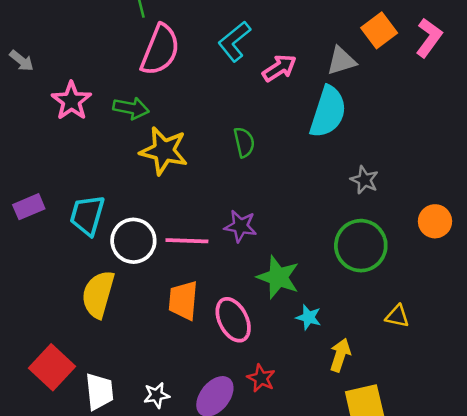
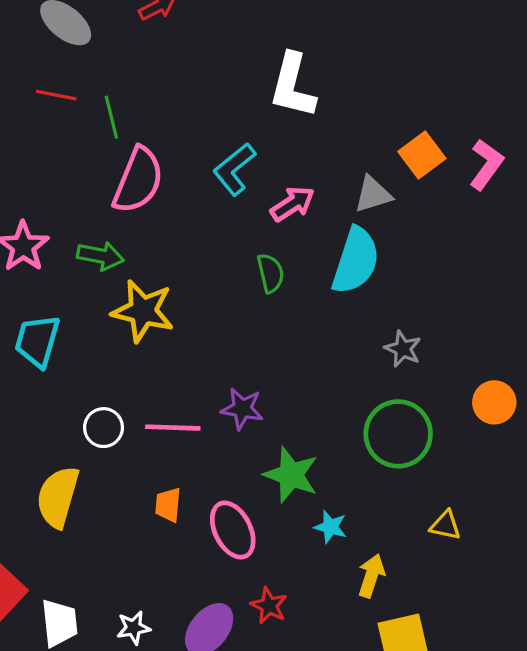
green semicircle: (244, 142) -> (271, 273), moved
cyan trapezoid: (87, 215) -> (37, 341), moved
white circle: (133, 241) -> (104, 428), size x0.7
orange trapezoid: (183, 300) -> (168, 505), size x0.7

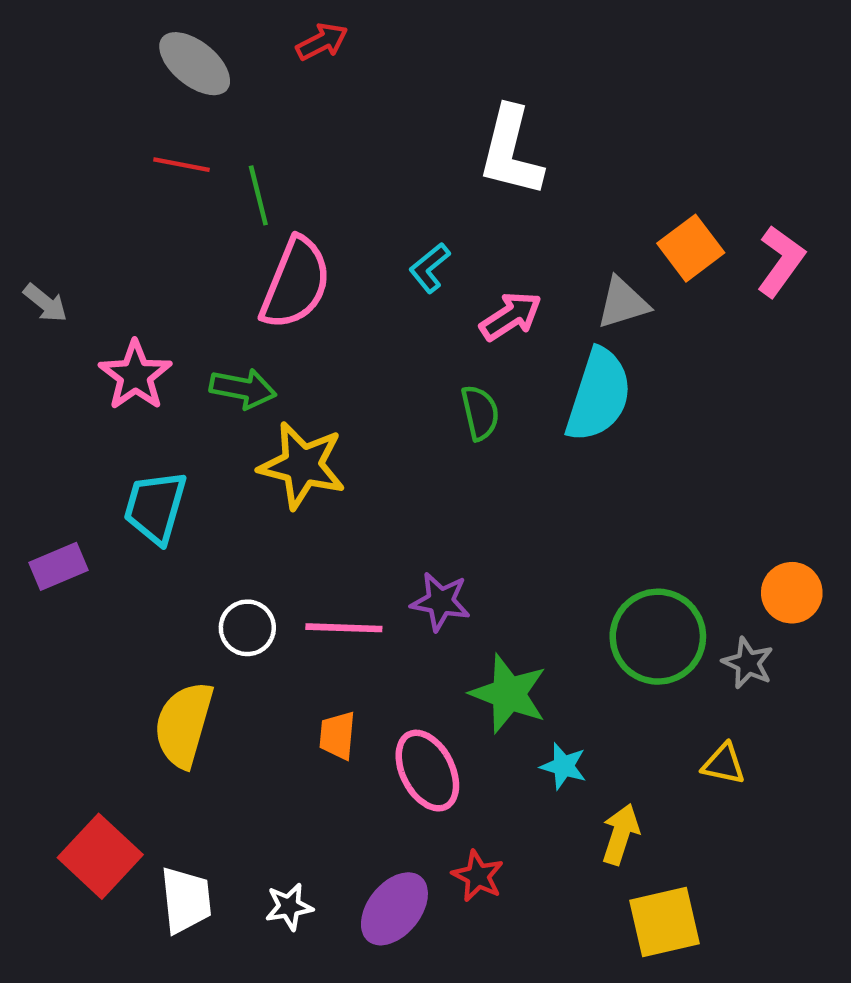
cyan L-shape: (234, 169) -> (430, 268), size x0.7
gray star: (403, 349) -> (748, 663), moved

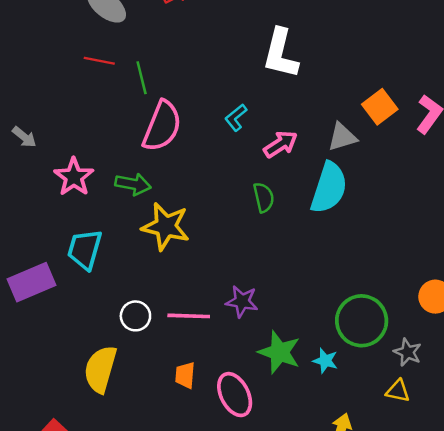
purple rectangle: (59, 566) -> (31, 282), size x1.5
gray star: (748, 663) -> (408, 352), moved
cyan star: (563, 766) -> (325, 361), moved

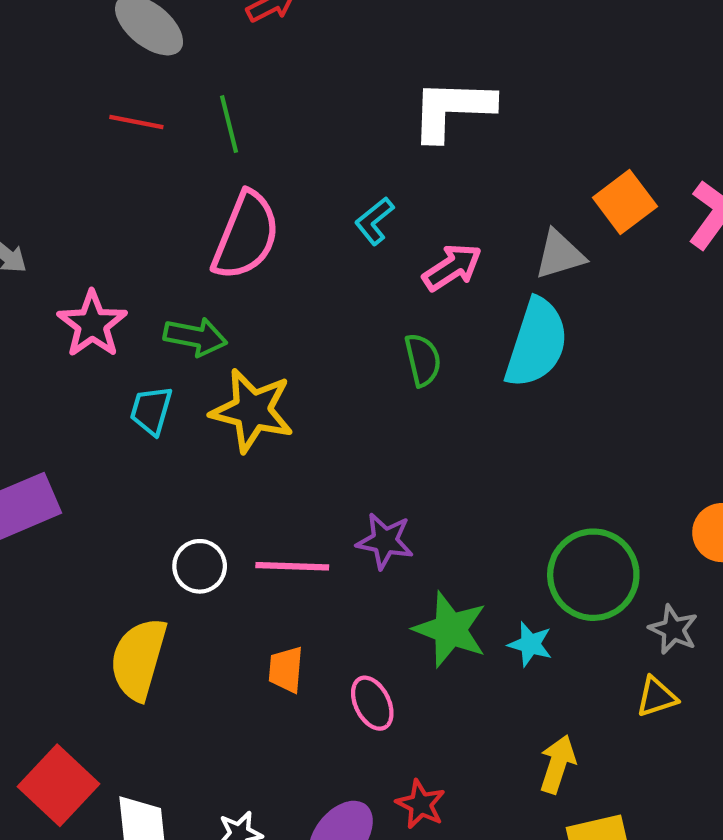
white L-shape: (281, 54) -> (452, 109), turned 78
green line: (142, 78) -> (229, 124), moved
cyan trapezoid: (85, 249) -> (151, 410), moved, size x0.7
yellow triangle: (398, 391) -> (656, 697), turned -30
pink ellipse: (235, 395) -> (372, 703), size x0.7

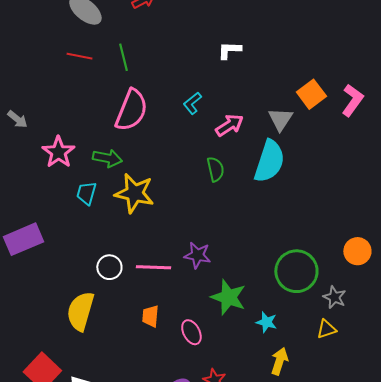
white L-shape: (452, 109) -> (229, 50), size x0.6
gray triangle: (560, 255) -> (280, 119), turned -40
cyan star: (530, 644) -> (266, 322), moved

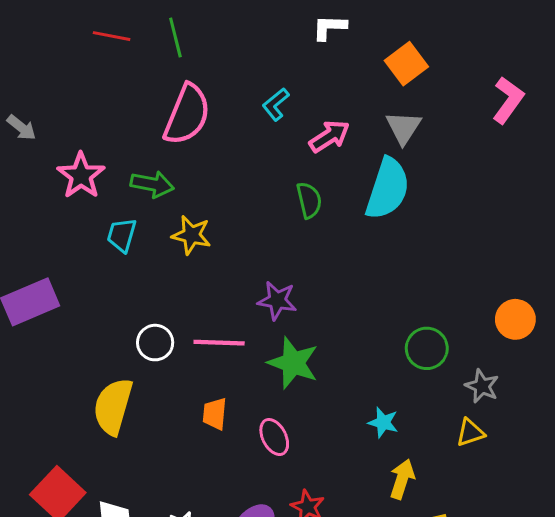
orange square: (311, 94) -> (406, 64), moved
yellow star: (134, 193) -> (191, 235), size x0.7
purple star: (197, 255) -> (277, 300), moved
green circle: (296, 271) -> (427, 348), size x0.7
green star: (228, 297) -> (293, 363), moved

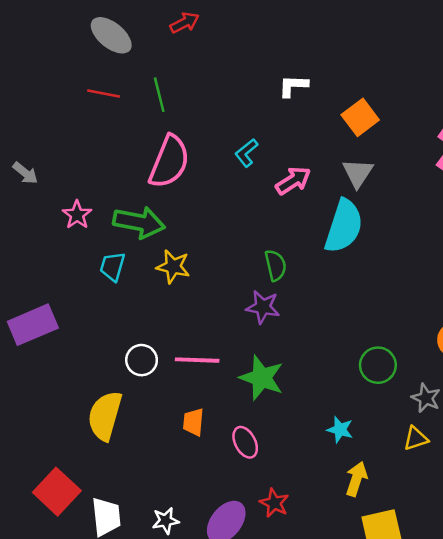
pink star: (81, 176) -> (77, 215), size x0.7
green arrow: (152, 184) -> (139, 222), size x1.4
green semicircle: (309, 200) -> (276, 265), moved
purple star: (277, 300) -> (263, 307), moved

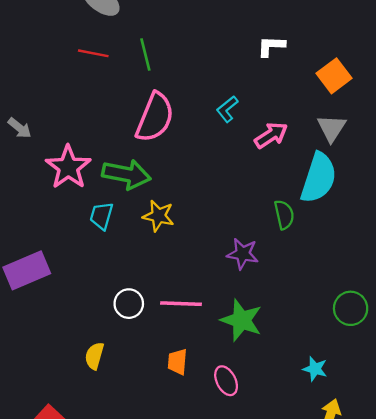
pink star: (77, 215) -> (68, 167), size x1.6
green semicircle: (276, 265) -> (284, 215), moved
yellow semicircle: (105, 416) -> (94, 356), size x0.6

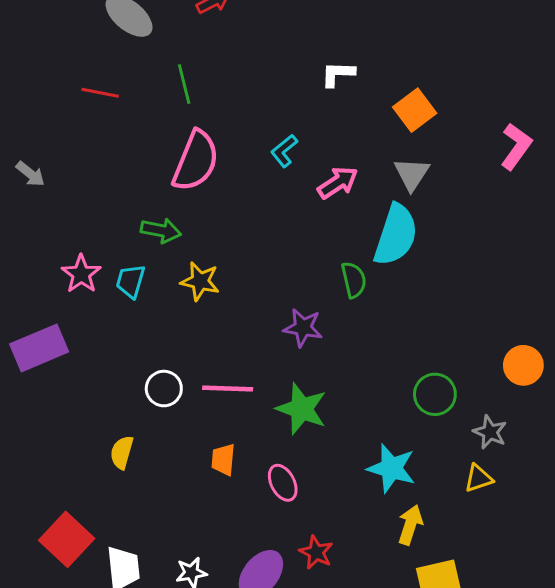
red line: (93, 53) -> (100, 93), moved
pink star: (68, 167) -> (81, 274), moved, size x0.7
green arrow: (126, 174) -> (161, 230), size x0.7
cyan star: (315, 369) -> (391, 468), size x1.6

